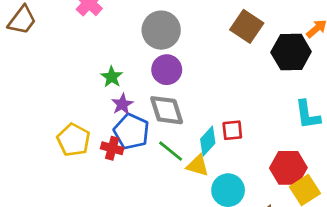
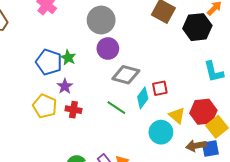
purple star: (122, 104) -> (65, 86), moved
gray diamond: (167, 110) -> (126, 75), moved, turned -52
blue pentagon: (132, 131) -> (49, 62), moved
yellow triangle: (198, 166) -> (177, 115), moved, turned 30

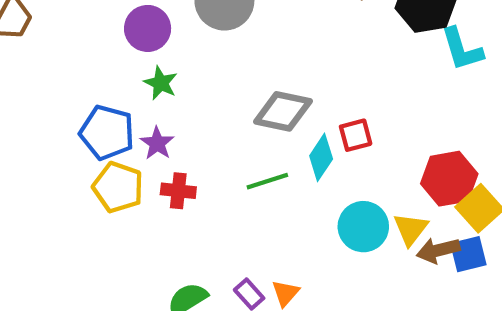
purple circle: (108, 49) -> (148, 28), moved
blue pentagon: (49, 62) -> (107, 132), moved
cyan L-shape: (214, 72) -> (462, 49), moved
green line: (116, 108) -> (267, 181), turned -48
yellow triangle: (177, 115) -> (411, 229), moved, turned 30

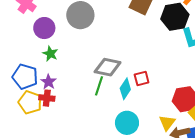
green line: (267, 181) -> (99, 86), moved, turned -54
red cross: (178, 191) -> (47, 98), moved
cyan circle: (363, 227) -> (127, 123), moved

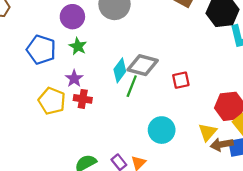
blue pentagon: (25, 77) -> (41, 50), moved
cyan diamond: (125, 89) -> (120, 70), moved
red cross: (47, 98) -> (83, 99), moved

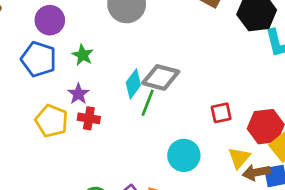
purple circle: (72, 17) -> (50, 20), moved
red square: (181, 80) -> (221, 113), moved

